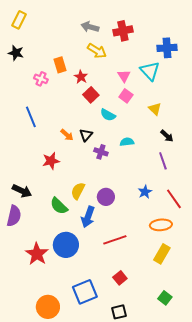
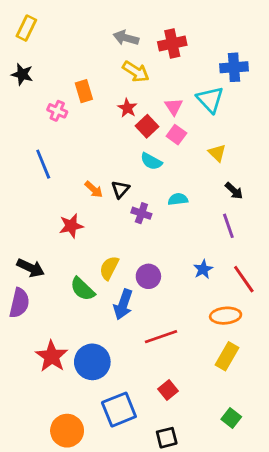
red star: (81, 77) -> (127, 108), moved
red square: (91, 95) -> (147, 126), moved
blue circle: (66, 245) -> (92, 362), moved

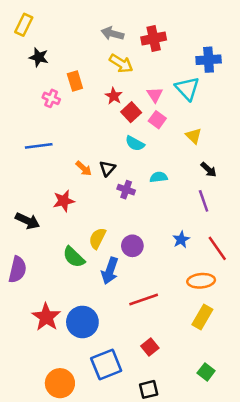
black star: (22, 74) -> (39, 57), moved
blue line: (43, 164) -> (39, 146), turned -75
black arrow: (31, 268) -> (27, 221), moved

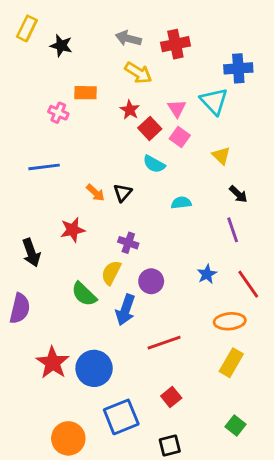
black star: (39, 57) -> (61, 46), moved
orange rectangle: (75, 81) -> (85, 93), turned -72
purple cross: (126, 190) -> (128, 243), moved
black arrow: (27, 221) -> (31, 253), turned 45

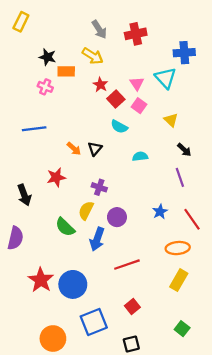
gray arrow: (128, 38) -> (99, 29), turned -138
black star: (61, 46) -> (47, 57), moved
yellow arrow: (138, 73) -> (93, 56), moved

